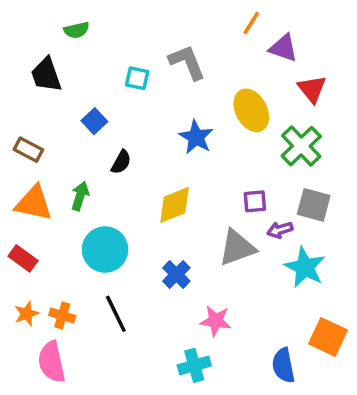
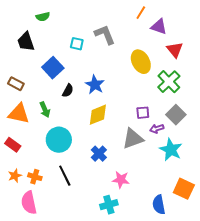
blue square: (94, 121) -> (53, 68), size x1.5
blue star: (196, 137) -> (95, 85), moved
green arrow: (80, 196) -> (45, 110), turned 140
gray square: (314, 205) -> (176, 115), turned 30

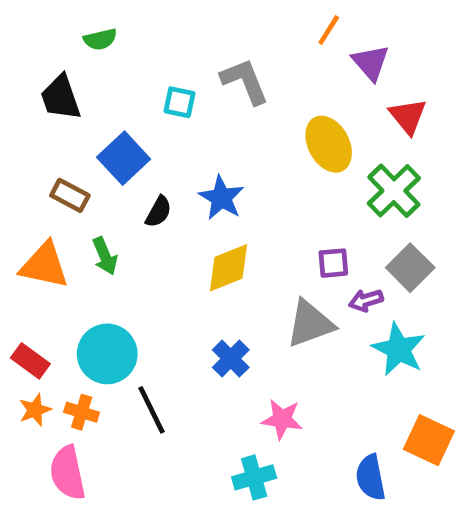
purple triangle: (159, 27) -> (371, 63), turned 30
brown rectangle: (16, 84) -> (70, 195), moved
cyan circle: (59, 140) -> (107, 354), moved
red rectangle: (13, 145) -> (30, 361), moved

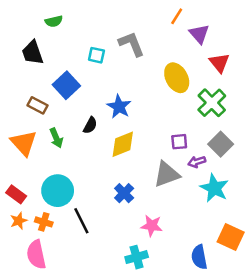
black semicircle: (158, 212) -> (90, 125), moved
orange triangle: (44, 265) -> (24, 143), turned 36

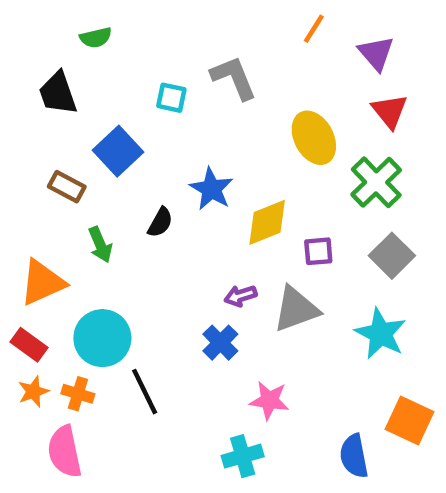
purple triangle: (199, 34) -> (376, 53), moved
orange triangle: (24, 143) -> (42, 282), moved, turned 48
yellow diamond: (123, 144) -> (267, 222), moved
purple arrow: (197, 162) -> (240, 296), moved

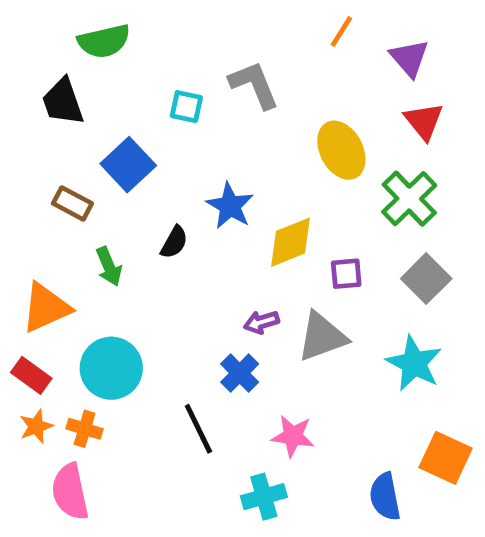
green semicircle: (96, 38) -> (104, 41), size x1.5
black line: (145, 392) -> (198, 429), moved

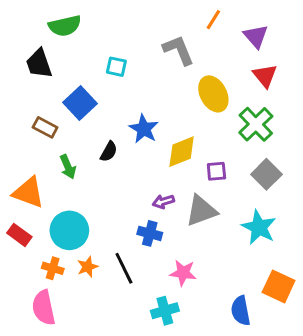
gray L-shape: (254, 85) -> (179, 50), moved
orange triangle: (46, 308) -> (28, 192), turned 44
blue cross: (240, 373) -> (150, 233), turned -30
orange star: (36, 426) -> (88, 267), moved

